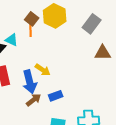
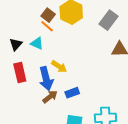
orange line: (31, 30) -> (47, 26), turned -48
cyan triangle: (12, 40) -> (37, 43), moved

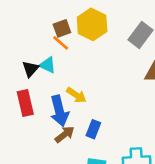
brown square: (48, 15) -> (62, 28), turned 32
black triangle: (16, 44) -> (31, 69), moved
blue rectangle: (72, 93) -> (93, 129), turned -48

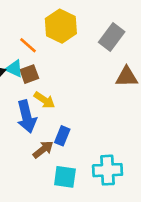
brown square: (62, 28) -> (29, 74), moved
brown arrow: (65, 134) -> (43, 149), moved

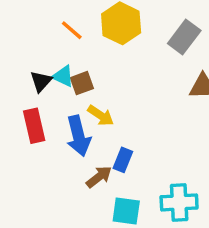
orange line: (28, 45) -> (72, 30), moved

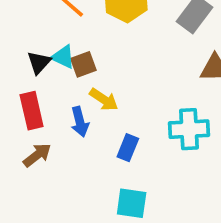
blue arrow: (78, 136) -> (80, 122), size x0.7
brown arrow: (99, 177) -> (37, 155), moved
cyan cross: (179, 202) -> (189, 129), moved

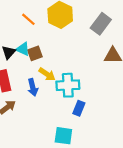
cyan cross: (189, 129) -> (68, 85), moved
blue rectangle: (128, 148) -> (79, 108), moved

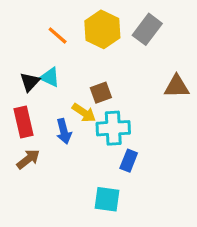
gray rectangle: (101, 24) -> (147, 29), moved
brown square: (35, 53) -> (101, 93), moved

